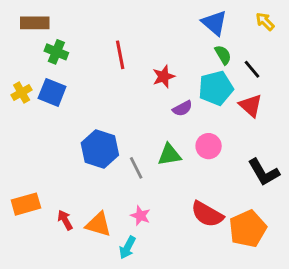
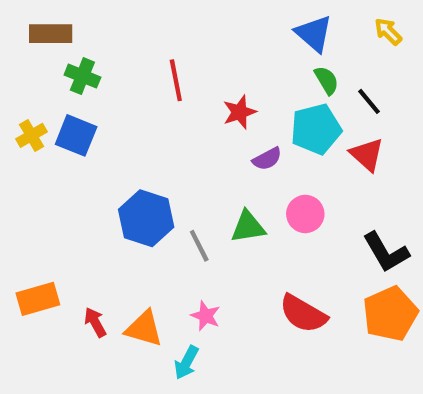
orange pentagon: (248, 229) -> (390, 314), moved

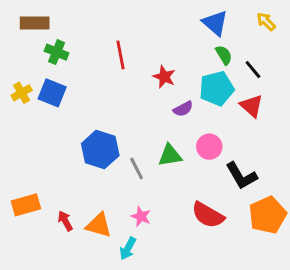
red star: (239, 112) -> (164, 77), turned -30
black L-shape: (386, 252) -> (241, 176), moved

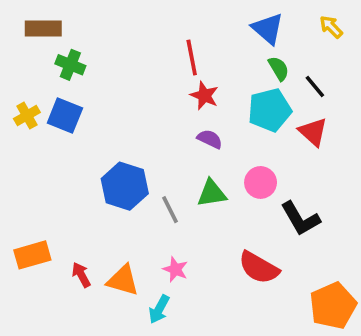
red line: (121, 55) -> (192, 58), moved
purple semicircle: (183, 109) -> (210, 139), moved, turned -126
orange pentagon: (268, 215) -> (333, 306), moved

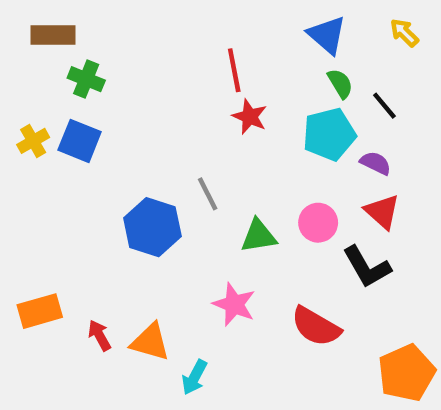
red triangle: (313, 132) -> (382, 212), moved
purple semicircle: (210, 139) -> (376, 163), moved
gray line: (170, 210) -> (208, 194), moved
pink star: (175, 269) -> (234, 304), moved, size x1.4

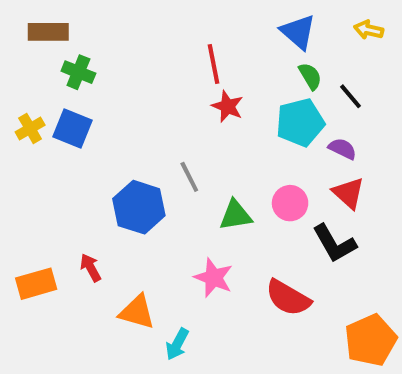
yellow arrow: (404, 33) -> (369, 30), turned -32
red arrow: (99, 335) -> (91, 268), moved

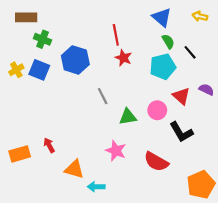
purple semicircle: (342, 149) -> (206, 89), moved
red triangle: (348, 193) -> (181, 96), moved
blue hexagon: (139, 207) -> (75, 60), moved
cyan arrow: (177, 344) -> (96, 187), turned 63

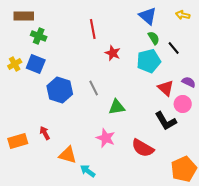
red line: (116, 35) -> (93, 29), moved
blue hexagon: (75, 60) -> (60, 90), moved
pink circle: (157, 110) -> (183, 104), moved
cyan arrow: (96, 187) -> (88, 171), turned 35

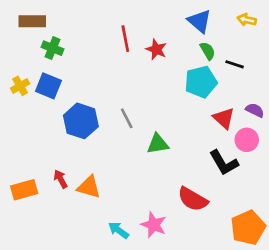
black line: (174, 48) -> (235, 64), turned -32
red star: (113, 53) -> (156, 49), moved
pink star: (106, 138) -> (154, 225), moved
orange triangle: (68, 155) -> (89, 187), moved

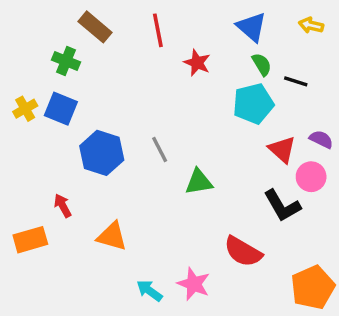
brown rectangle: (32, 21) -> (95, 27), moved, turned 40
red line: (125, 39) -> (158, 30), moved
red arrow: (61, 179) -> (63, 206), moved

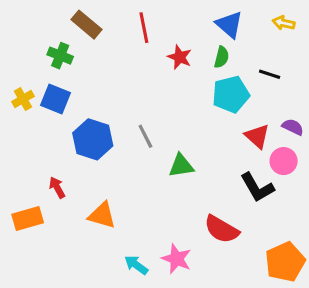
green semicircle: (262, 64) -> (222, 57), moved, turned 45

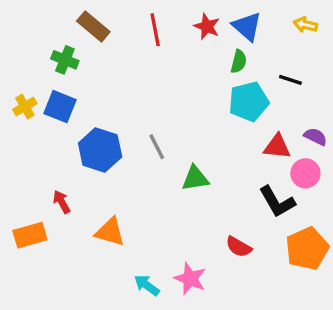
red star: (180, 57) -> (207, 26), moved
red triangle: (257, 136) -> (277, 147), turned -36
red semicircle: (222, 229) -> (239, 247), size x0.7
orange pentagon: (285, 262) -> (307, 249), moved

